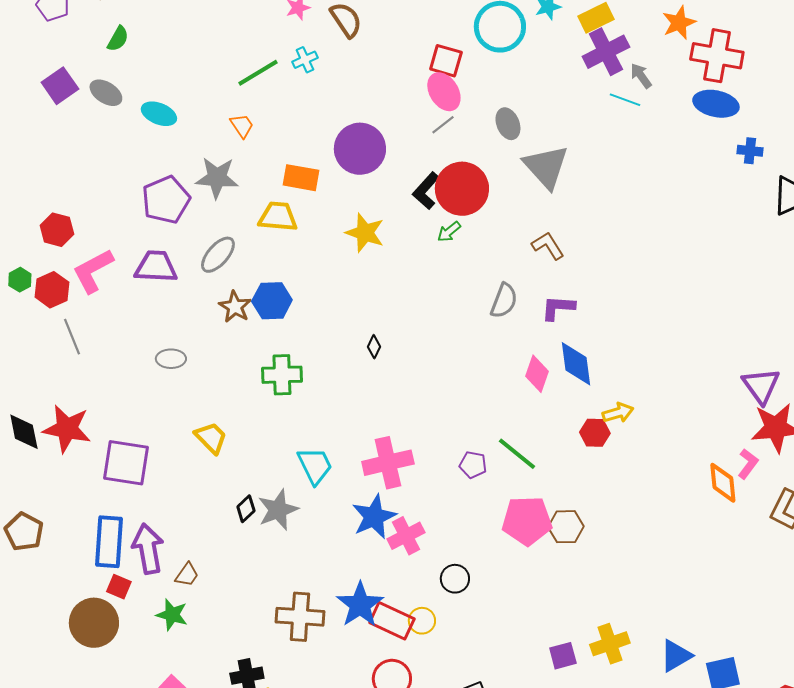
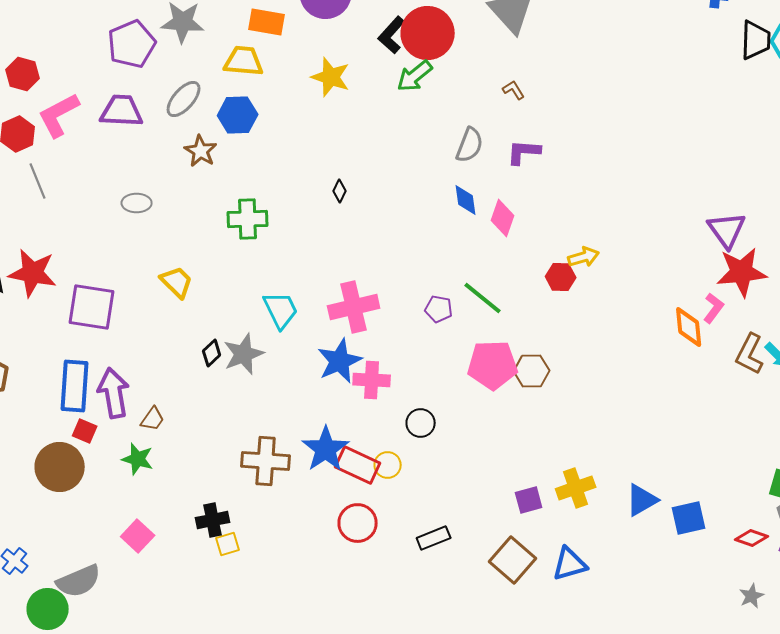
green arrow: (449, 232) -> (415, 76), size x1.5
brown L-shape: (548, 246) -> (514, 90), size x0.7
blue hexagon: (272, 301) -> (238, 115), moved
blue diamond: (576, 364) -> (466, 200), moved, size x0.7
pink cross: (406, 536) -> (372, 380), turned 30

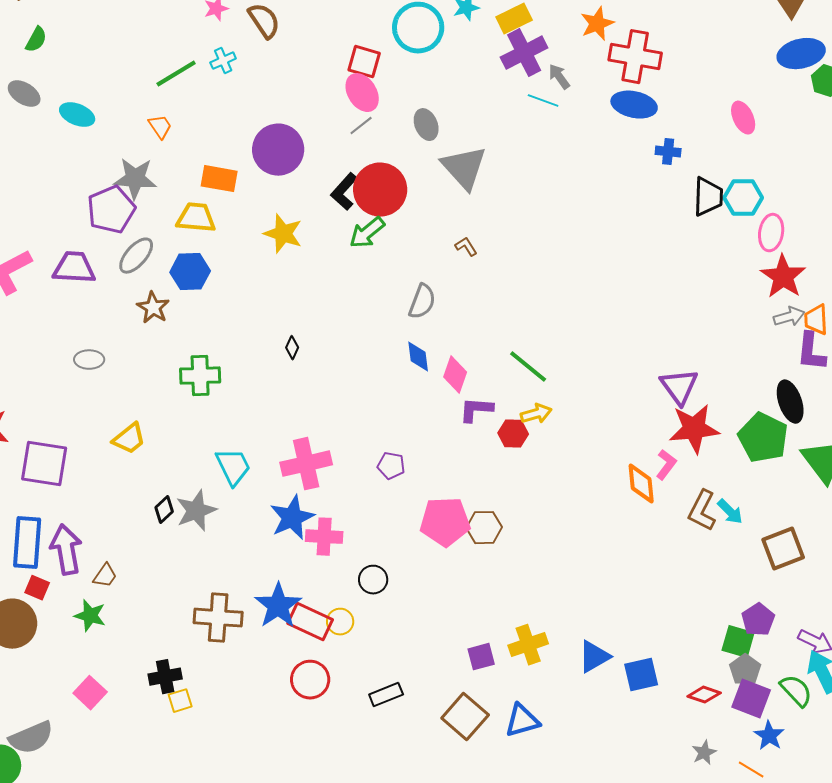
purple pentagon: (132, 44) -> (111, 210), moved
purple L-shape: (524, 152) -> (476, 410), moved
yellow trapezoid: (177, 282) -> (129, 439), turned 96
green line: (483, 298) -> (528, 367), moved

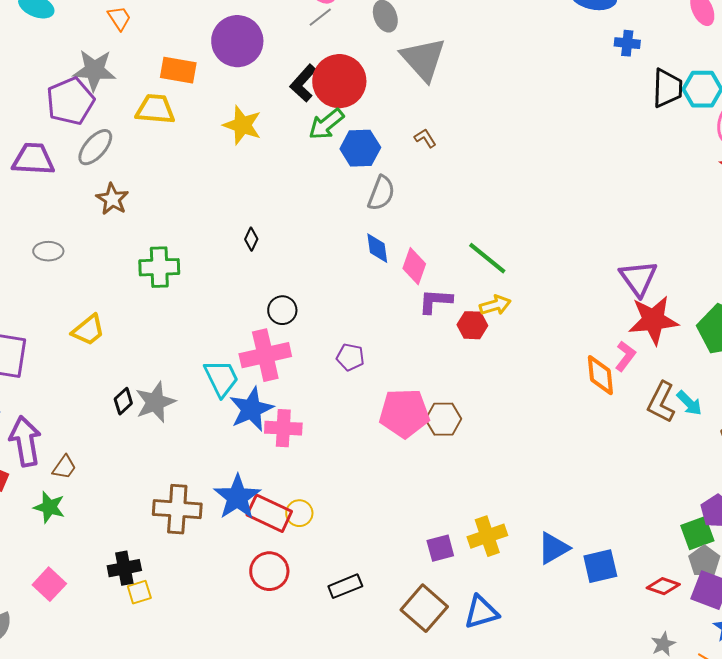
blue hexagon: (190, 272) -> (360, 148), moved
cyan trapezoid: (233, 467) -> (221, 378), moved
black circle: (373, 580) -> (282, 310), moved
green square: (738, 642) -> (697, 533), turned -36

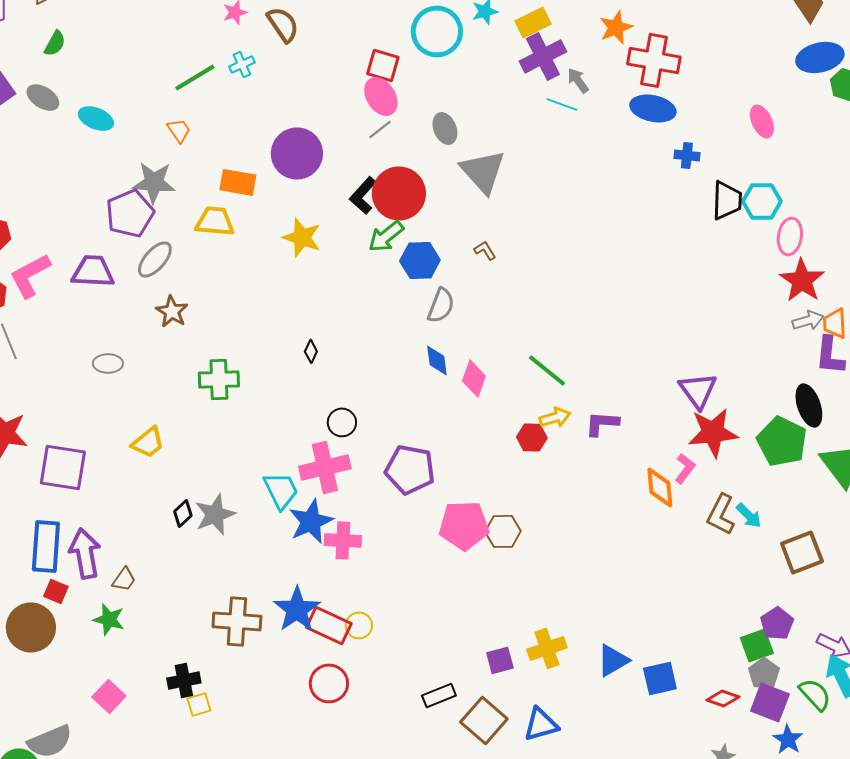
purple L-shape: (435, 301) -> (602, 423), moved
purple pentagon: (350, 357) -> (410, 469), size x1.8
black rectangle: (345, 586) -> (439, 695), moved

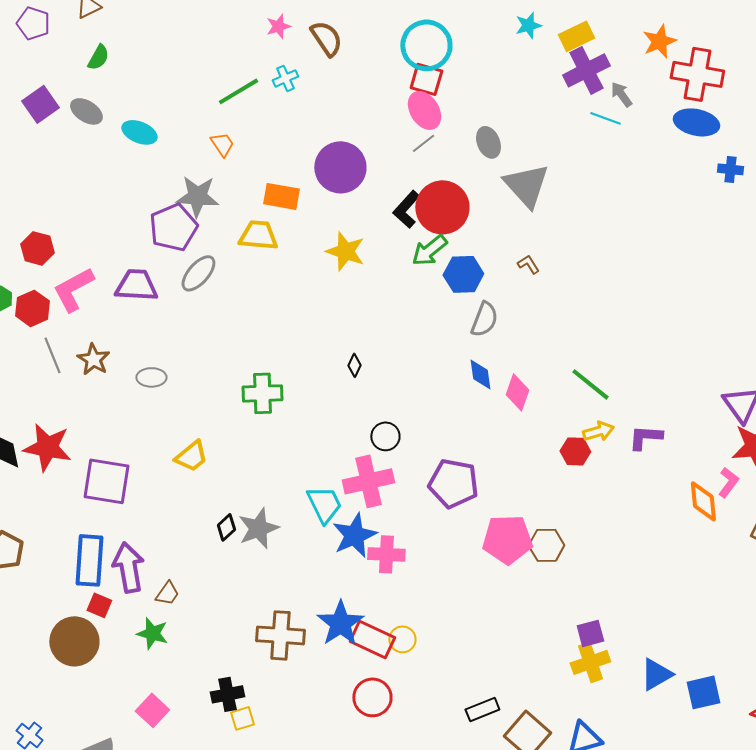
cyan circle: (437, 31) -> (426, 45), moved
brown star: (172, 311) -> (93, 359), moved
purple square: (500, 660) -> (590, 633), moved

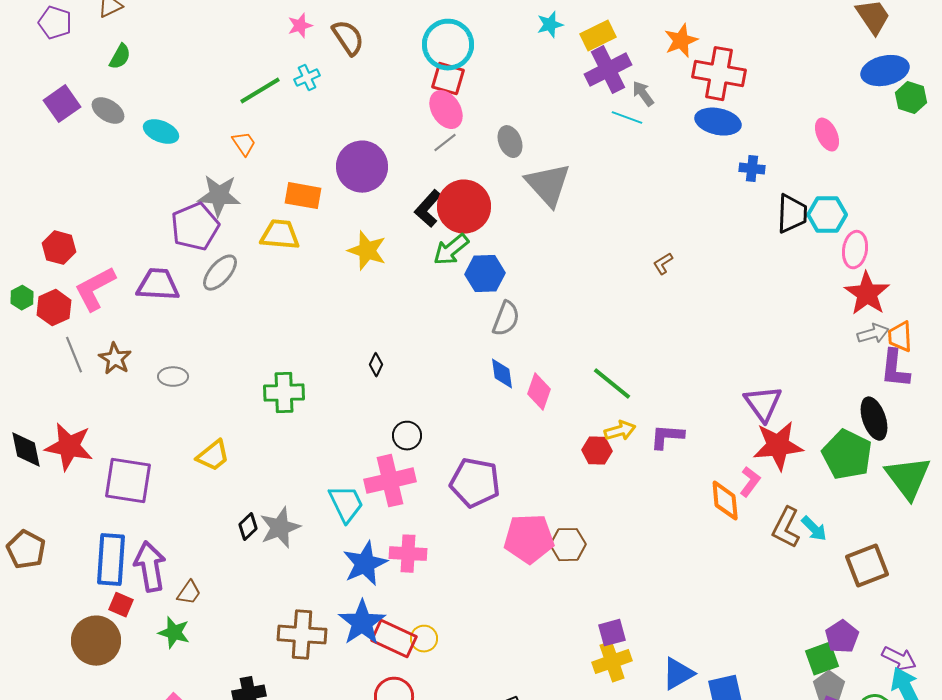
brown L-shape: (528, 264) -> (663, 264), moved, turned -90
blue star: (354, 535) -> (365, 564), moved

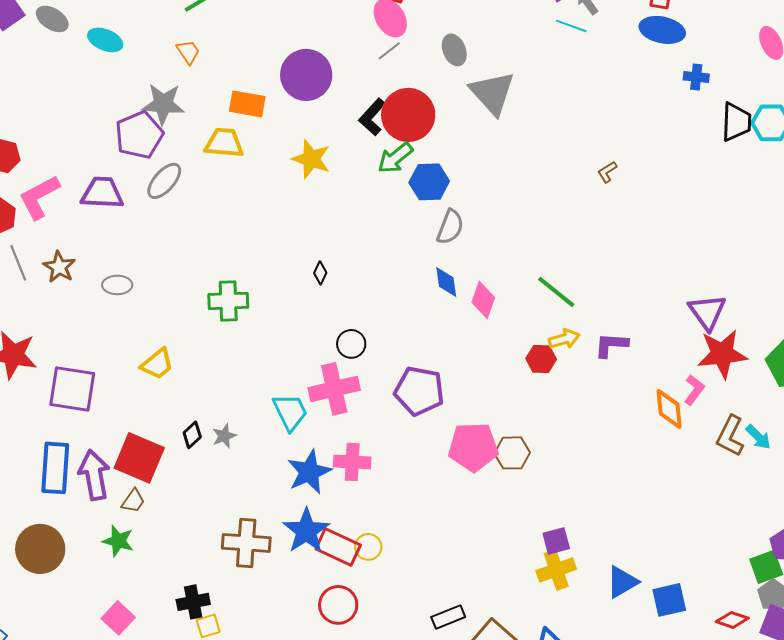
gray star: (280, 528) -> (224, 436), size x0.6
red square: (121, 605) -> (139, 458), moved, size x2.0

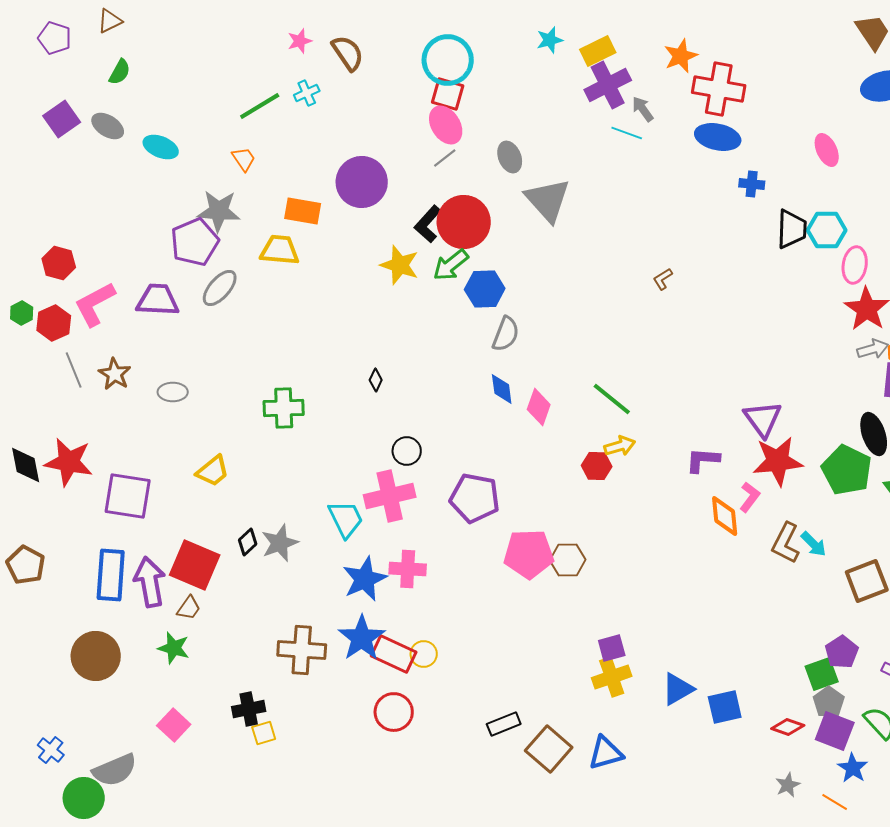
yellow star: (311, 159) -> (400, 265), moved
purple L-shape: (611, 345) -> (703, 460), moved
gray star: (224, 436) -> (280, 543), size x1.5

